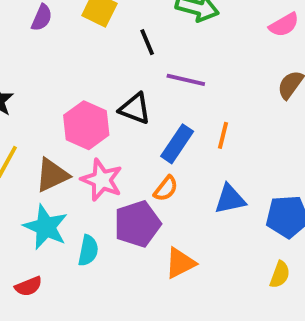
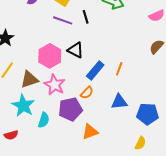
purple line: (186, 80) -> (63, 20), moved

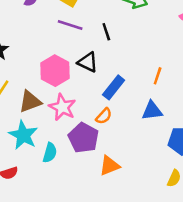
black line: (86, 17) -> (106, 32), moved
orange line: (119, 69) -> (158, 76), moved
blue triangle: (119, 102) -> (152, 111), moved
purple pentagon: (70, 109) -> (83, 138), turned -30

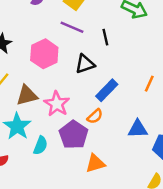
black triangle: (88, 62) -> (85, 64), turned -50
pink hexagon: (55, 71) -> (44, 54), moved
blue triangle: (152, 111) -> (138, 129), moved

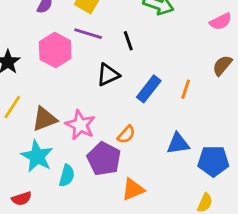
pink hexagon: (44, 54) -> (55, 50), moved
blue rectangle: (107, 90) -> (149, 89), moved

